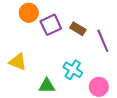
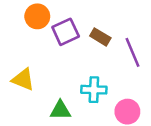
cyan cross: (73, 70) -> (94, 90), turned -30

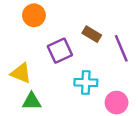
purple square: (66, 32) -> (60, 51), moved
green triangle: (60, 110) -> (32, 101), moved

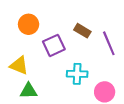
orange circle: (34, 15) -> (29, 24), moved

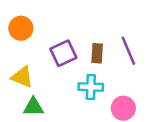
orange circle: (29, 24) -> (21, 28), moved
brown rectangle: (82, 31) -> (97, 53), moved, turned 63

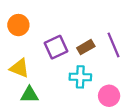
brown rectangle: (97, 53) -> (86, 47), turned 56

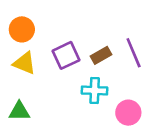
yellow triangle: (20, 68) -> (24, 63), moved
green triangle: (29, 95) -> (19, 111), moved

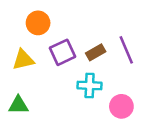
orange circle: (22, 29) -> (38, 23), moved
yellow triangle: (24, 63) -> (23, 60), turned -35

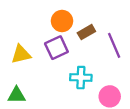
orange circle: (38, 23) -> (62, 21), moved
brown rectangle: (96, 52) -> (86, 32), moved

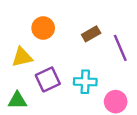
orange circle: (62, 21) -> (43, 28), moved
purple square: (56, 48) -> (48, 79), moved

